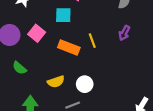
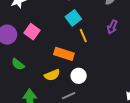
cyan square: (63, 15) -> (73, 18), moved, turned -35
orange rectangle: (69, 47) -> (64, 54), moved

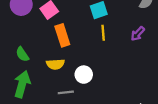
orange rectangle: (64, 54) -> (62, 35), moved, turned 36
green semicircle: (18, 64) -> (22, 54), moved

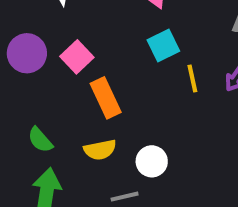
yellow line: (103, 33) -> (192, 78), moved

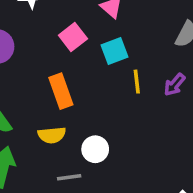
pink square: (77, 57) -> (73, 37), moved

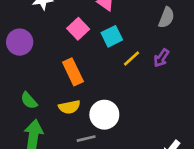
yellow line: (137, 82) -> (132, 59), turned 60
white circle: (95, 149) -> (104, 115), size x1.4

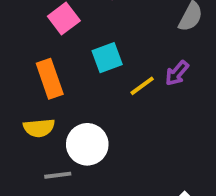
cyan square: (112, 36) -> (107, 58), moved
yellow line: (132, 59) -> (142, 86), moved

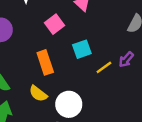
yellow semicircle: (39, 128) -> (38, 94), turned 42

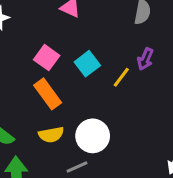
pink square: (55, 24) -> (47, 58), moved
yellow semicircle: (38, 94) -> (51, 135), turned -30

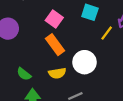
cyan square: (87, 64) -> (90, 12), moved, turned -35
white circle: (93, 136) -> (85, 62), moved

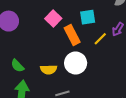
cyan square: (90, 12) -> (88, 17), turned -35
orange rectangle: (55, 45) -> (72, 35), moved

